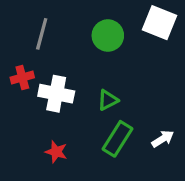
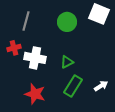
red star: (56, 152) -> (35, 94), size x1.5

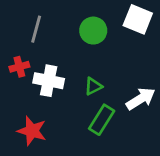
white arrow: (101, 86) -> (141, 99), moved, size x1.5
red star: (35, 94) -> (32, 131), moved

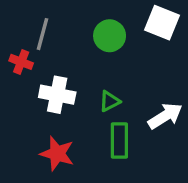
red cross: (19, 67) -> (21, 62), moved, turned 36
green rectangle: (102, 120) -> (119, 141), turned -32
red star: (32, 131) -> (57, 154), moved

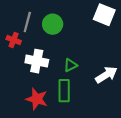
green circle: (110, 36) -> (53, 24), moved
green rectangle: (119, 141) -> (64, 91), moved

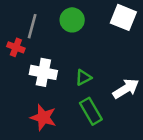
green circle: (53, 24) -> (72, 20), moved
green rectangle: (64, 91) -> (91, 111), moved, turned -30

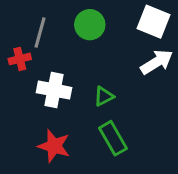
red cross: (16, 47) -> (20, 59), turned -35
white arrow: (126, 89) -> (157, 62), moved

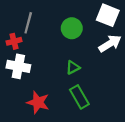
green circle: (90, 25) -> (72, 28), moved
white cross: (54, 90) -> (18, 66), moved

